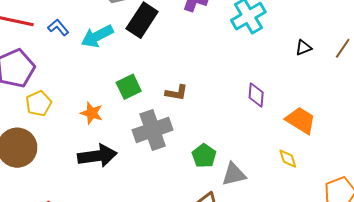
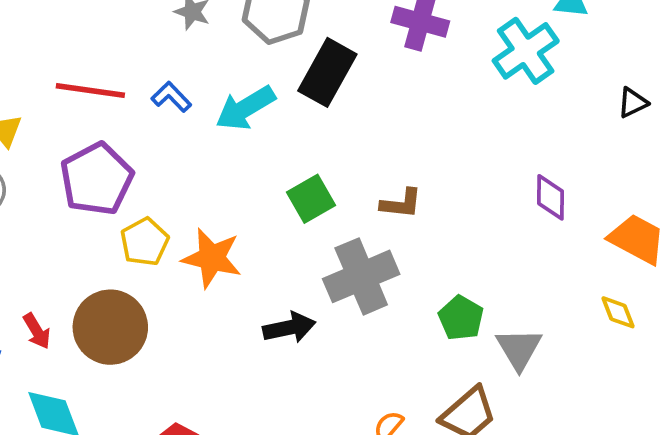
orange star: (92, 113) -> (212, 258), moved, size x1.4
black arrow: (97, 156) -> (289, 328), moved, size x0.7
gray triangle: (234, 174) -> (519, 349), turned -44

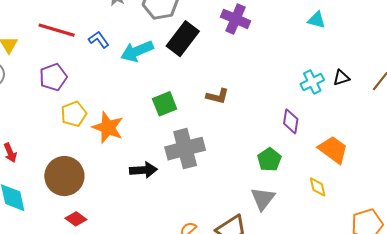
cyan cross: (526, 51) -> (312, 82), moved, size x0.7
purple pentagon: (97, 179) -> (53, 77), size x0.7
brown L-shape: (401, 204) -> (217, 96), moved
green pentagon: (461, 318) -> (269, 160), moved
brown circle: (110, 327) -> (64, 176), moved

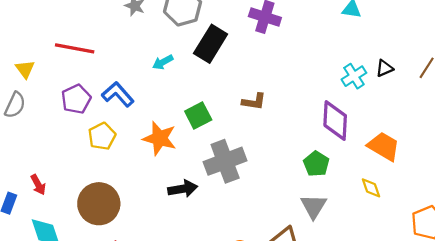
blue L-shape: (99, 40) -> (118, 94), moved, size x1.4
cyan arrow: (137, 51) -> (163, 62), size x0.6
purple diamond: (291, 121) -> (335, 120), size x1.5
orange star: (108, 128) -> (160, 138), moved

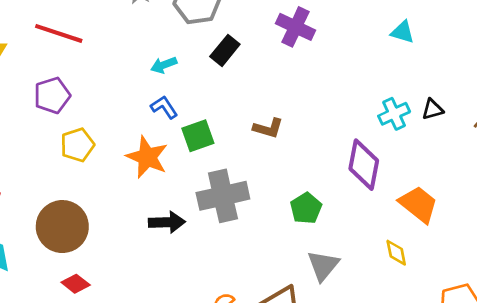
black rectangle: (211, 44) -> (225, 50), size x0.7
blue L-shape: (118, 94) -> (164, 107), moved, size x0.7
green pentagon: (316, 164) -> (306, 208), moved

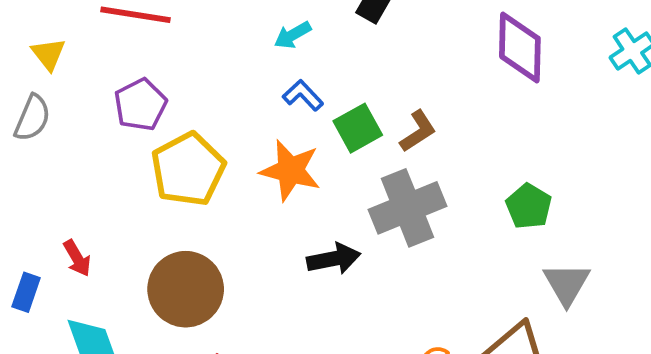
brown L-shape: (268, 128) -> (418, 131), moved, turned -40
yellow pentagon: (77, 145) -> (188, 169), size x1.5
purple diamond: (364, 165) -> (520, 47), moved

